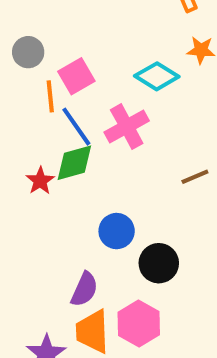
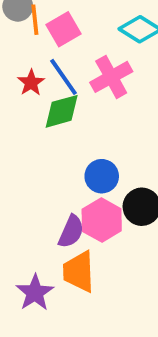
orange line: (50, 96) -> (35, 20), moved
red star: (40, 181) -> (31, 83), moved
pink hexagon: (139, 324) -> (102, 220), moved

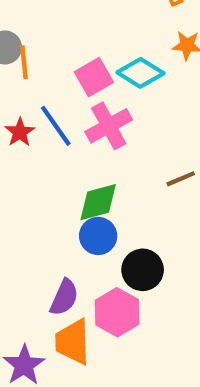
pink square: (64, 29) -> (94, 77), moved
green diamond: (62, 111) -> (98, 202), moved
pink hexagon: (102, 220) -> (117, 312), moved

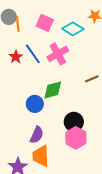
pink square: (94, 77) -> (45, 23), moved, turned -36
blue circle: (98, 236) -> (35, 104), moved
pink hexagon: (117, 312) -> (76, 138), moved

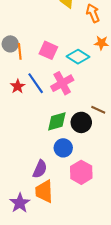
brown line: (92, 79) -> (98, 110), turned 48
blue circle: (35, 104) -> (63, 148), moved
black circle: (74, 122) -> (81, 122), moved

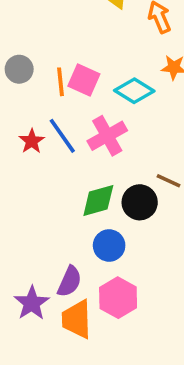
orange line: (20, 51) -> (61, 82), moved
pink hexagon: (81, 172) -> (118, 298), moved
purple star: (20, 203) -> (32, 303), moved

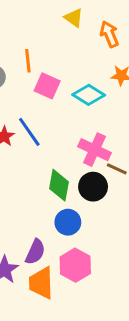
orange line: (61, 82) -> (28, 61), moved
pink cross: (107, 136) -> (95, 150), moved, turned -36
green diamond: (98, 201) -> (59, 185), turned -64

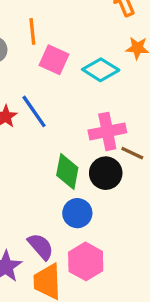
pink cross: (95, 150) -> (107, 131), turned -36
purple semicircle: (35, 252) -> (41, 246), turned -65

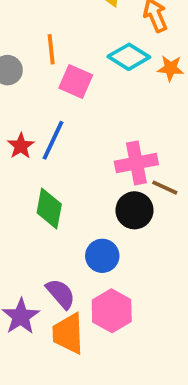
cyan diamond: (101, 70) -> (129, 57), moved
blue line: (34, 111) -> (53, 140), turned 60
green diamond: (67, 171) -> (49, 208), moved

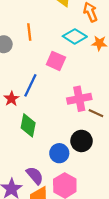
pink square: (76, 81) -> (56, 61), moved
red star: (21, 146) -> (11, 99), moved
black circle: (134, 210) -> (81, 141), moved

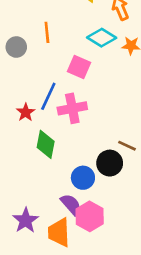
pink cross: (79, 99) -> (72, 108), moved
brown line: (96, 113) -> (127, 146), moved
purple semicircle: (35, 175) -> (71, 204), moved

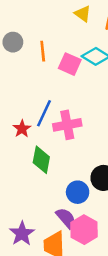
gray circle: (16, 47) -> (13, 42), moved
pink square: (79, 67) -> (70, 64), moved

